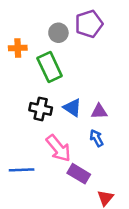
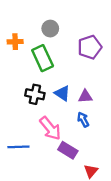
purple pentagon: (89, 24) -> (90, 47), moved

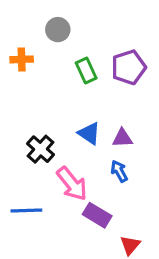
gray circle: (50, 29) -> (58, 30), moved
green rectangle: (43, 58) -> (86, 70), moved, size x0.7
black cross: (35, 94) -> (41, 149), moved, turned 30

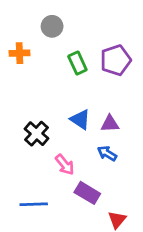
blue arrow: (119, 171) -> (107, 153), turned -30
pink arrow: (72, 184) -> (65, 165), size x0.7
blue line: (26, 210) -> (34, 204), moved

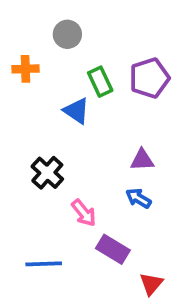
blue triangle: (80, 120) -> (76, 111), moved

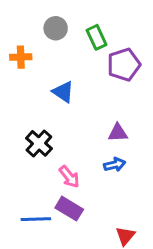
green rectangle: (100, 82) -> (97, 37), moved
blue arrow: (138, 198) -> (115, 165), turned 135
purple rectangle: (113, 249) -> (69, 209), moved

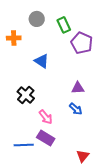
purple pentagon: (124, 65) -> (82, 43), turned -30
blue arrow: (115, 165) -> (76, 109), turned 56

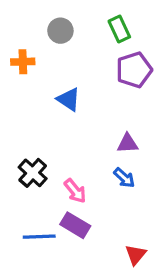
green rectangle: (64, 25) -> (119, 29), moved
purple pentagon: (82, 43) -> (134, 70), turned 30
black cross: (26, 95) -> (33, 173), moved

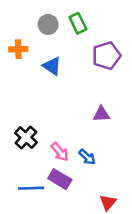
green rectangle: (119, 29) -> (78, 23), moved
blue triangle: (69, 99) -> (52, 66), moved
blue arrow: (124, 178) -> (87, 157), moved

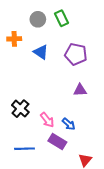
purple pentagon: (107, 56) -> (76, 54), moved, turned 30
purple rectangle: (60, 179) -> (57, 141), moved

